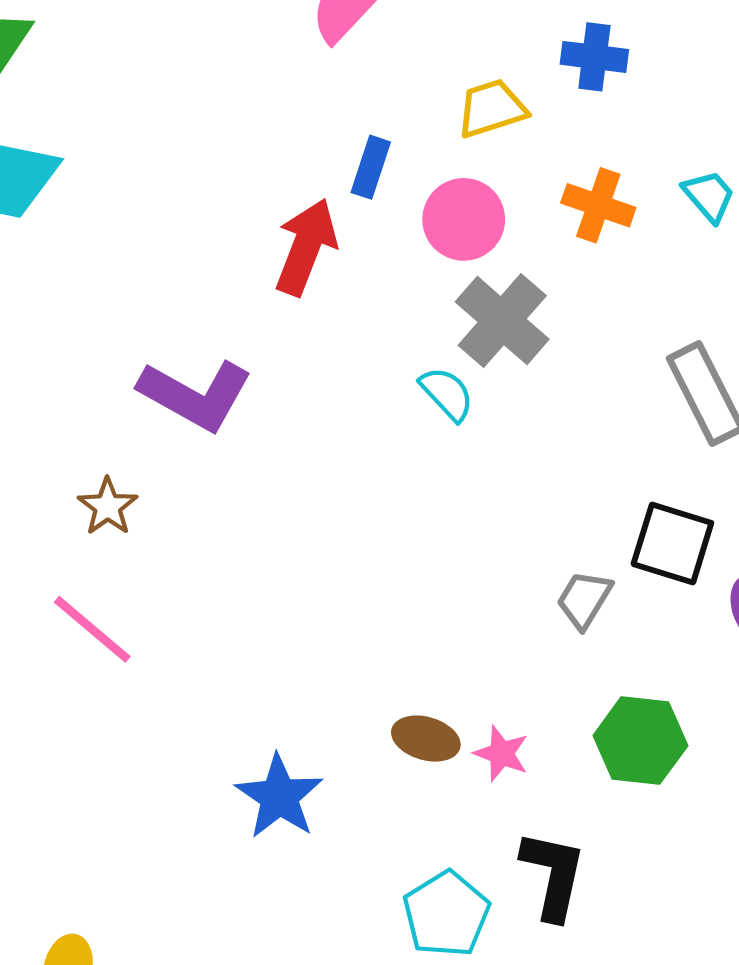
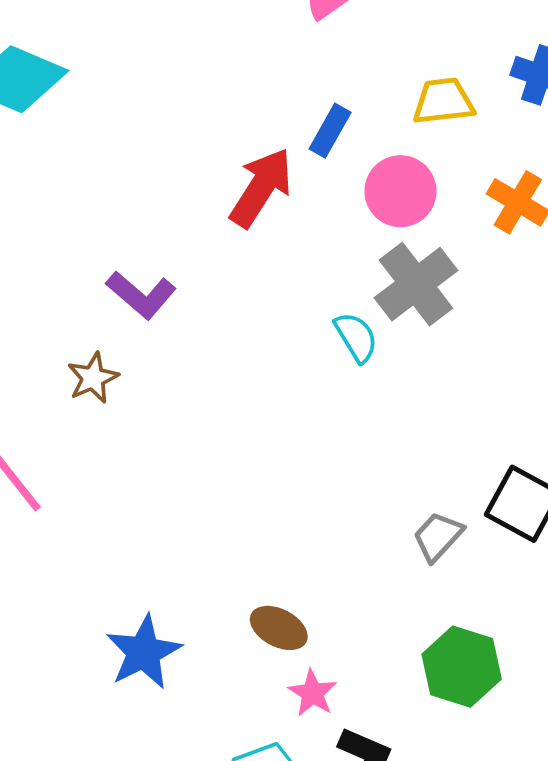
purple L-shape: (195, 395) -> (141, 295), size x0.7
brown star: (108, 507) -> (93, 378), moved
pink star: (501, 754) -> (312, 693), moved

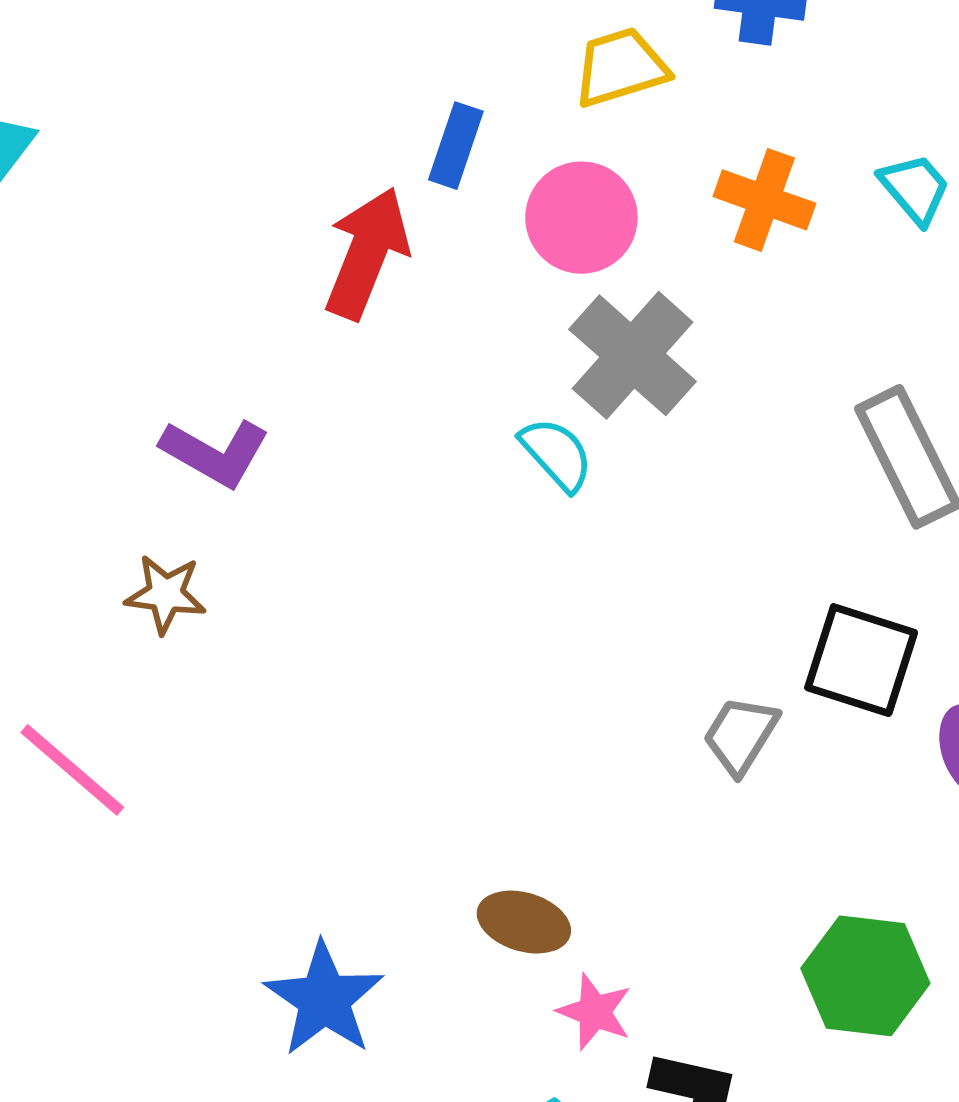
brown star: (93, 378) -> (166, 594), turned -30
green hexagon: (462, 667) -> (865, 976), moved

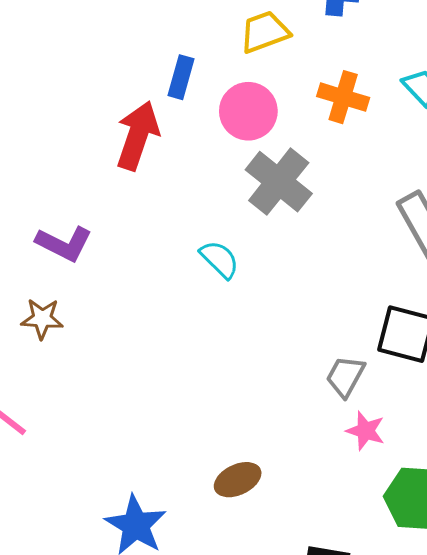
cyan semicircle: (557, 454) -> (220, 259), moved
brown ellipse: (524, 922) -> (238, 480), turned -39
pink star: (595, 1012) -> (366, 431), moved

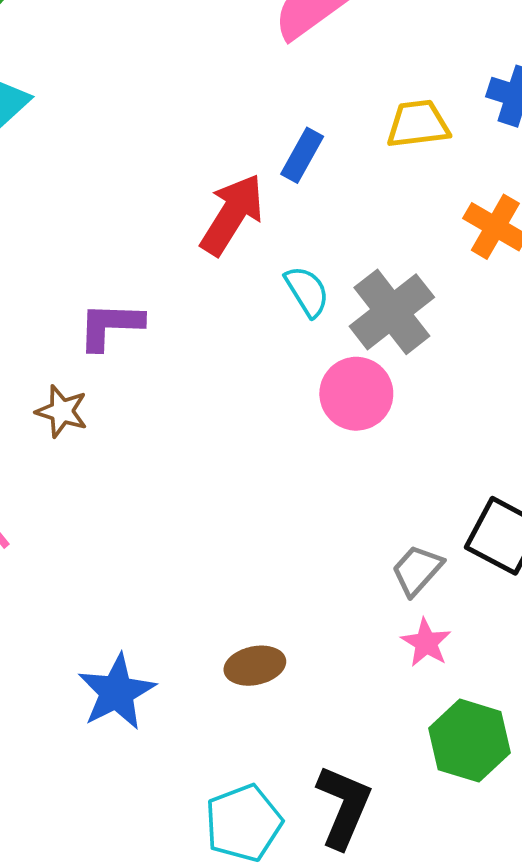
pink circle: (248, 111) -> (356, 394), moved
purple L-shape: (64, 244) -> (110, 326), turned 142
cyan semicircle: (220, 259) -> (307, 291), moved

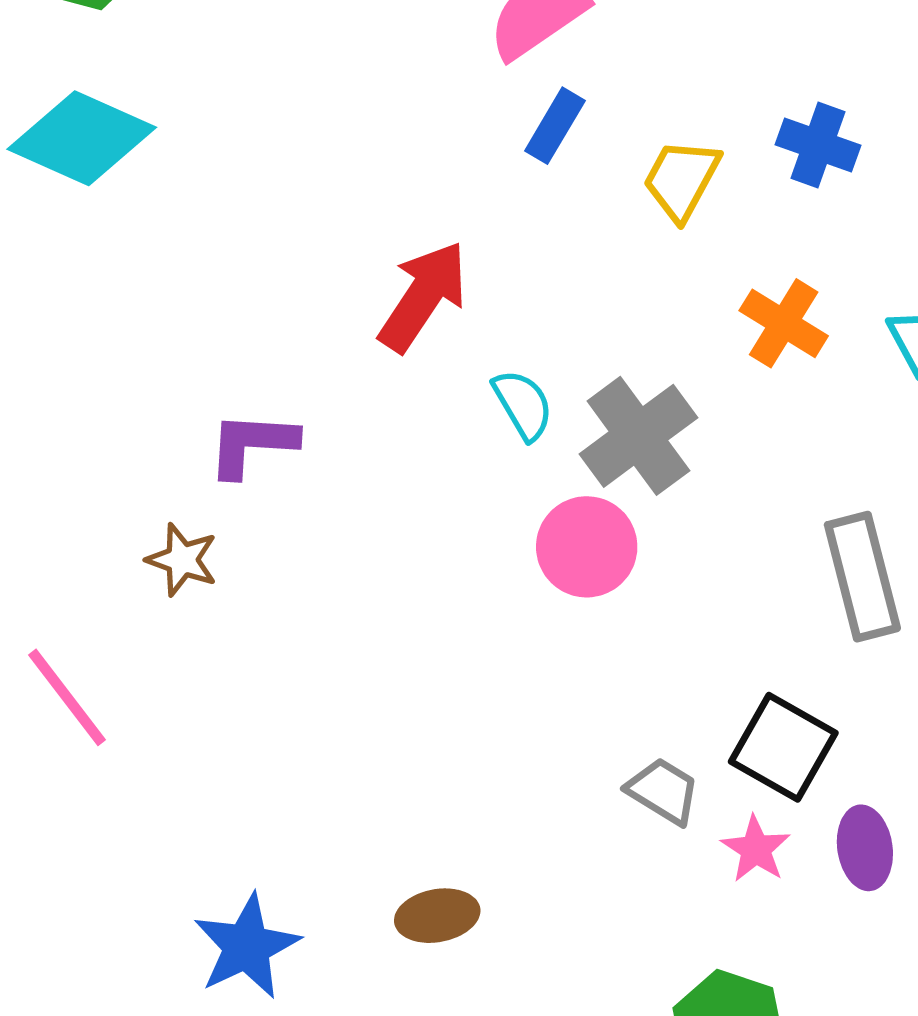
yellow trapezoid: (418, 124) -> (681, 180), turned -56
blue rectangle: (302, 155) -> (555, 126), moved
gray trapezoid: (417, 570) -> (663, 791), turned 78
pink star: (426, 643) -> (756, 849), moved

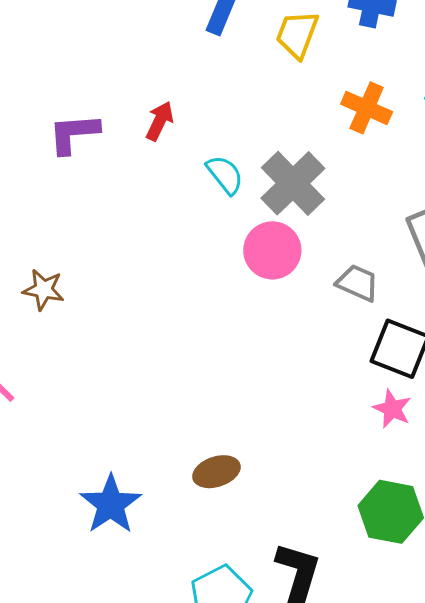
red arrow: (423, 296) -> (160, 121), size x0.6
purple L-shape: (252, 444) -> (74, 133), moved
gray trapezoid: (663, 791) -> (357, 283), moved

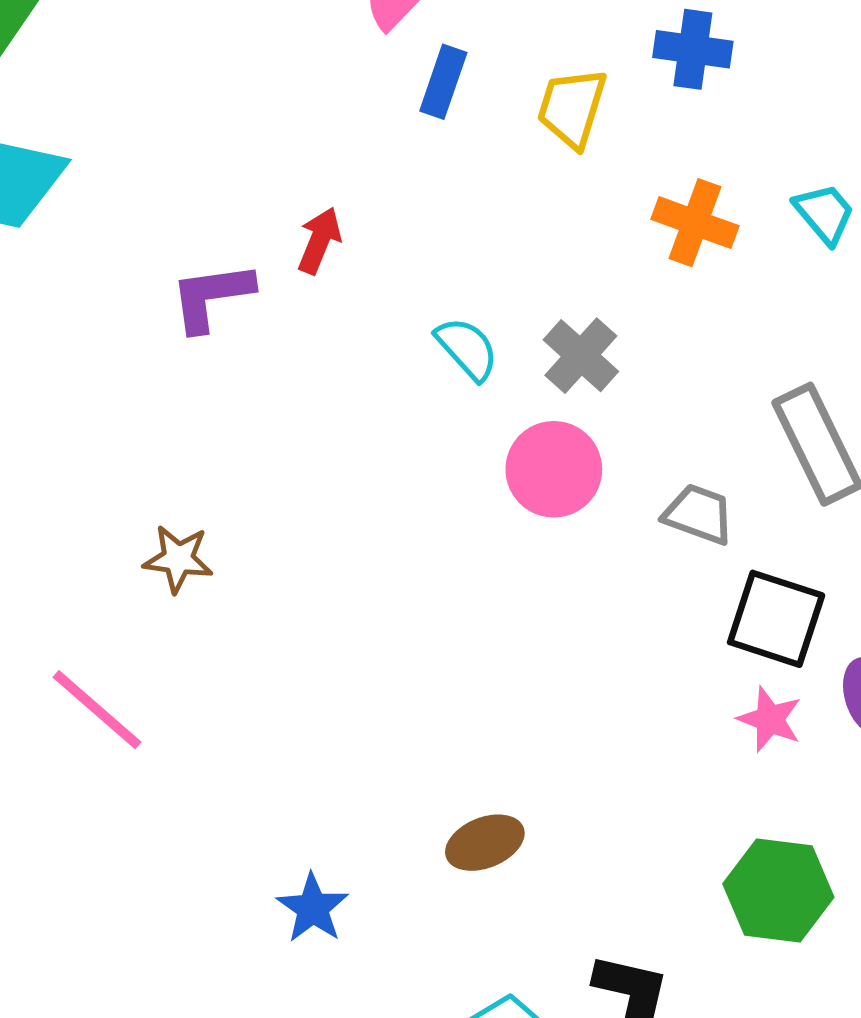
red arrow: (160, 121) -> (319, 241), moved
gray cross: (293, 183) -> (581, 356), size x0.7
blue star: (111, 504) -> (313, 908), size x0.7

